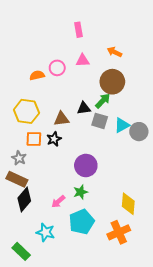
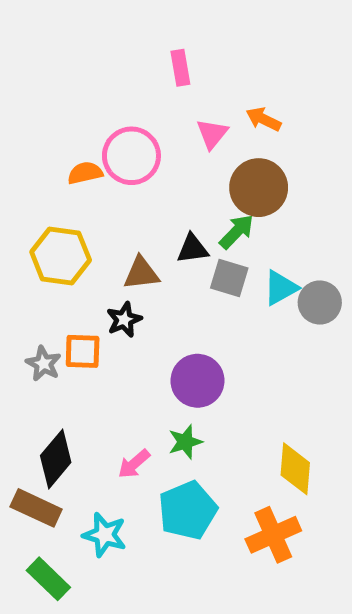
pink triangle: (83, 60) -> (212, 134), moved, turned -48
pink circle: (57, 68) -> (131, 156), size x1.5
orange square: (34, 139) -> (83, 351), moved
brown rectangle: (17, 179) -> (36, 508), moved

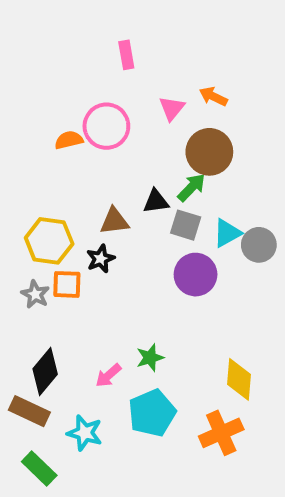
pink rectangle: (180, 68) -> (126, 55), moved
yellow hexagon: (61, 256) -> (49, 241), moved
purple circle: (197, 381) -> (196, 275), moved

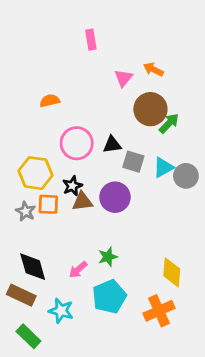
pink circle: (106, 126) -> (77, 143), moved
green arrow: (192, 187) -> (169, 123), moved
brown triangle: (114, 221) -> (82, 201), moved
purple circle: (196, 275) -> (115, 197), moved
black diamond: (45, 371) -> (33, 267), turned -56

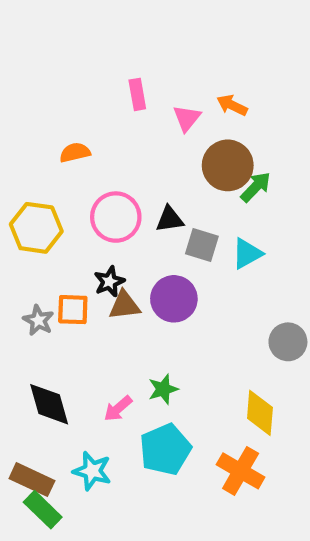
pink rectangle: (91, 40) -> (137, 94), moved
yellow hexagon: (35, 173) -> (36, 228), moved
gray circle: (186, 176) -> (288, 342), moved
brown rectangle: (21, 295) -> (32, 480), moved
orange cross: (159, 311) -> (241, 471), turned -36

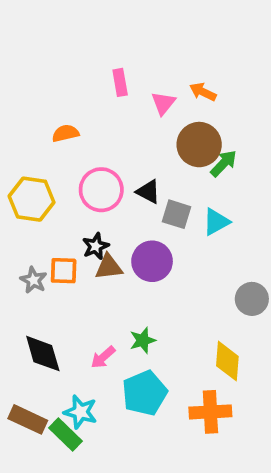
black triangle: (170, 219) -> (148, 192), turned 36
orange cross: (241, 471) -> (210, 412), turned -33
green rectangle: (43, 510) -> (65, 434), moved

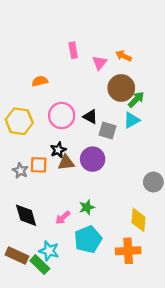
cyan triangle: (216, 222) -> (132, 120), moved

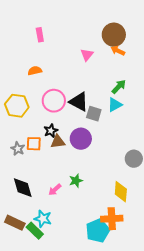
pink rectangle: (73, 50) -> (40, 35), moved
orange arrow: (124, 56) -> (118, 51), moved
brown circle: (121, 88) -> (114, 35), moved
black triangle: (90, 117) -> (79, 102), size x1.5
cyan pentagon: (88, 239) -> (98, 231), moved

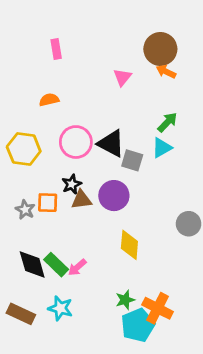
green star: (76, 181) -> (125, 300), moved
yellow diamond: (121, 192) -> (129, 245), moved
orange cross: (112, 219) -> (158, 308), turned 30
green rectangle: (35, 231) -> (56, 265), moved

